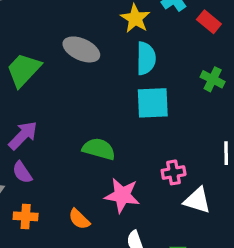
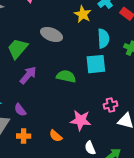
cyan semicircle: (146, 58) -> (103, 38), moved
purple arrow: (23, 135) -> (28, 75), moved
green semicircle: (99, 149) -> (66, 76), moved

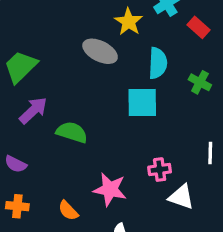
gray ellipse: (51, 34) -> (100, 51), moved
green semicircle: (66, 76) -> (72, 132), moved
purple semicircle: (20, 110) -> (16, 164), turned -32

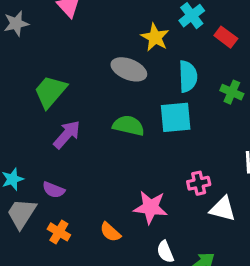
green semicircle: (72, 132) -> (128, 126), moved
orange cross: (17, 206) -> (59, 232), turned 30

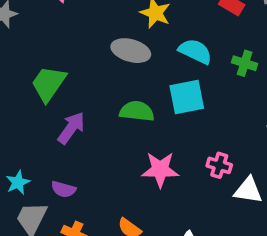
cyan semicircle: (188, 76) -> (195, 51), turned -56
pink cross: (199, 183) -> (219, 165), turned 35
pink star: (150, 207) -> (160, 170), moved

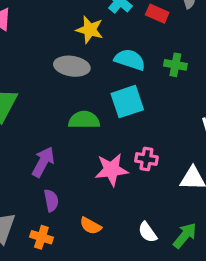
purple arrow: (71, 128) -> (43, 162), moved
pink cross: (219, 165) -> (146, 159), moved
purple semicircle: (63, 189) -> (51, 200), moved, turned -110

